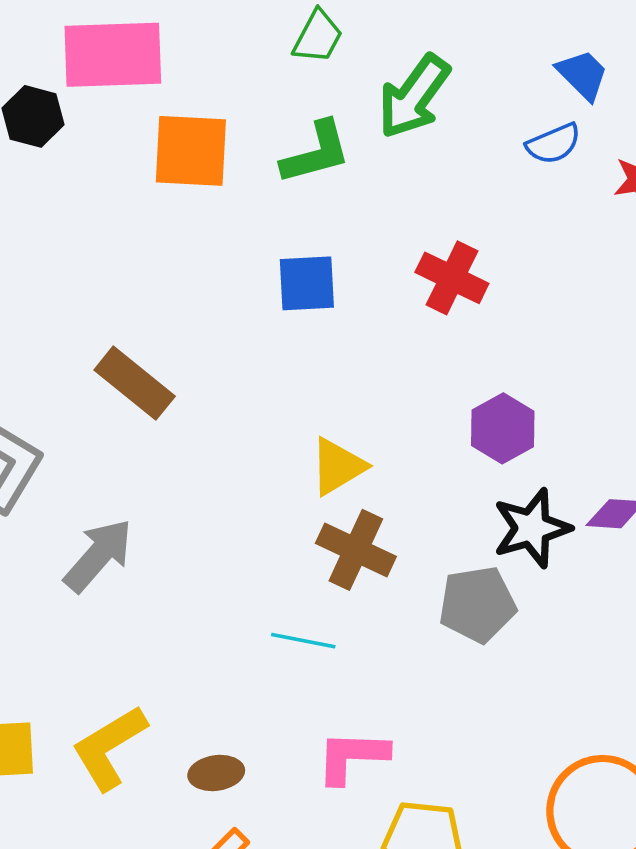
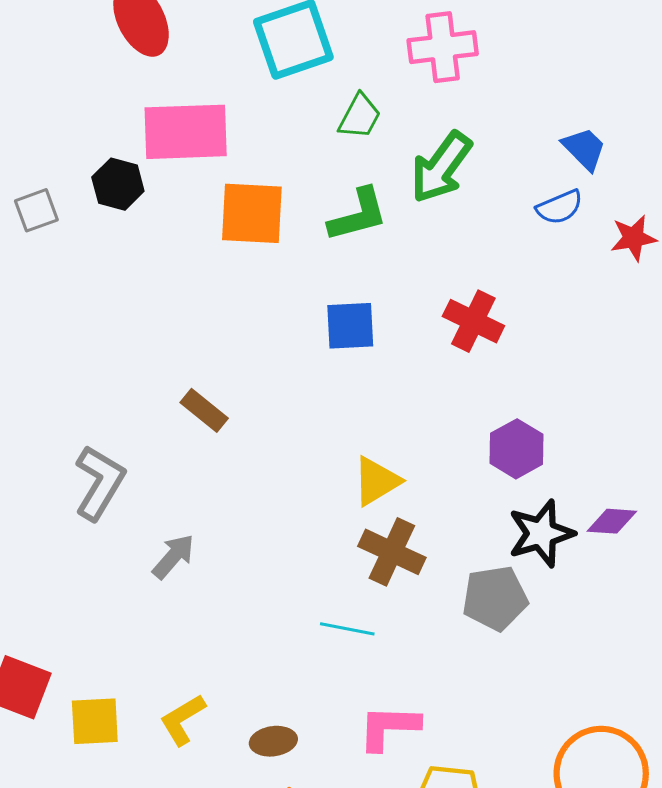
brown rectangle: (135, 383) -> (204, 410), size x0.7
gray arrow: (98, 555) -> (173, 557), size x0.7
yellow L-shape: (109, 748) -> (183, 720), size x0.7

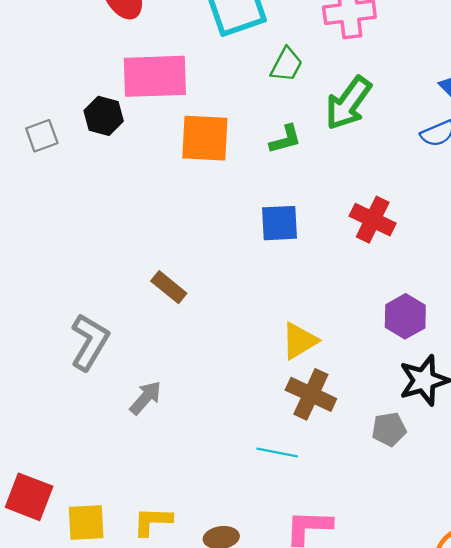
green L-shape: (358, 215) -> (285, 139), size x0.7
gray pentagon: (495, 598) -> (389, 429), size x0.7
yellow L-shape: (183, 720) -> (153, 521), turned 33

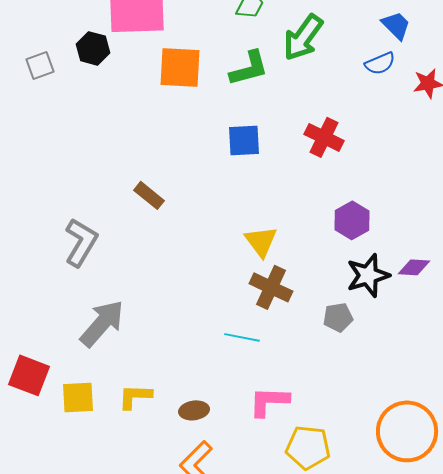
green L-shape: (285, 139) -> (249, 68), size x1.4
yellow triangle: (299, 341) -> (261, 241), turned -36
gray arrow: (146, 398) -> (102, 323), moved, size x1.6

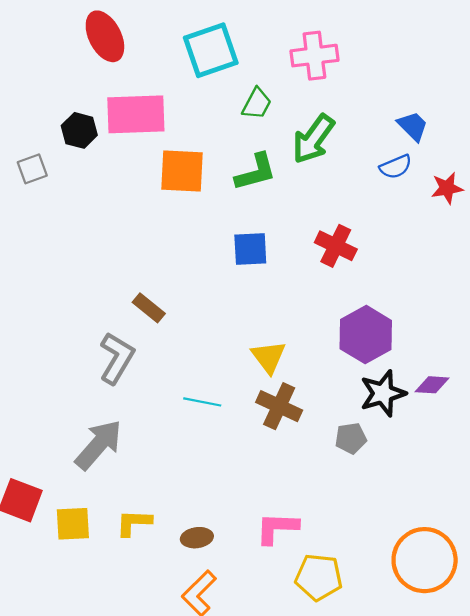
black hexagon: (93, 48) -> (79, 130), moved
purple hexagon: (352, 220) -> (366, 335), size x1.4
gray L-shape: (81, 242) -> (117, 358), moved
cyan line: (242, 337) -> (202, 402), moved

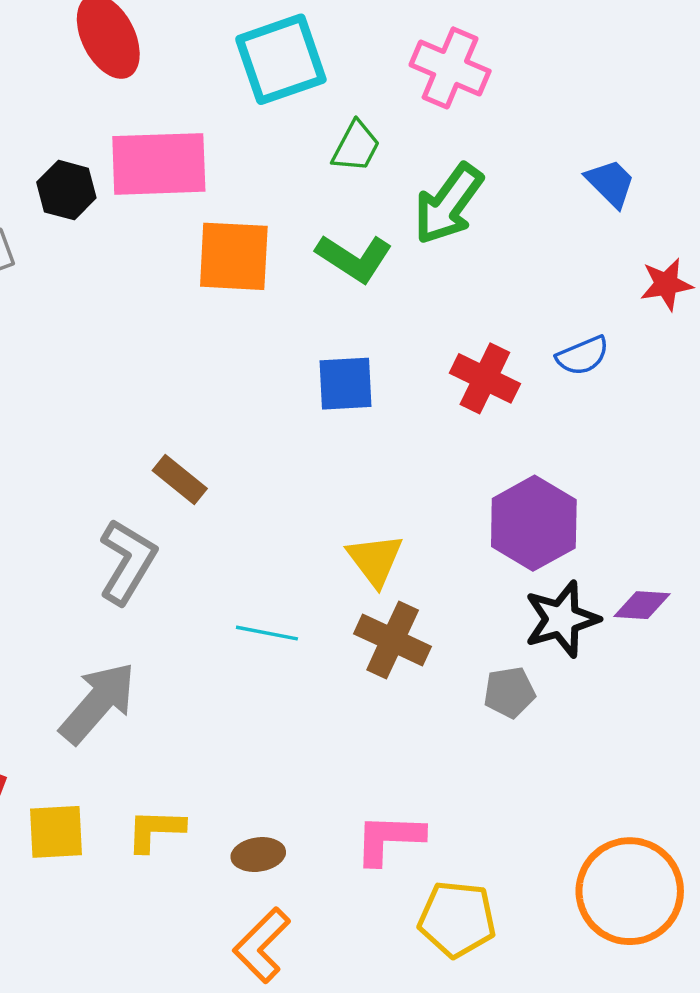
pink cross: (314, 56) -> (450, 68), turned 30
blue semicircle: (396, 167) -> (583, 356), moved
green L-shape: (256, 172) -> (354, 258), turned 48

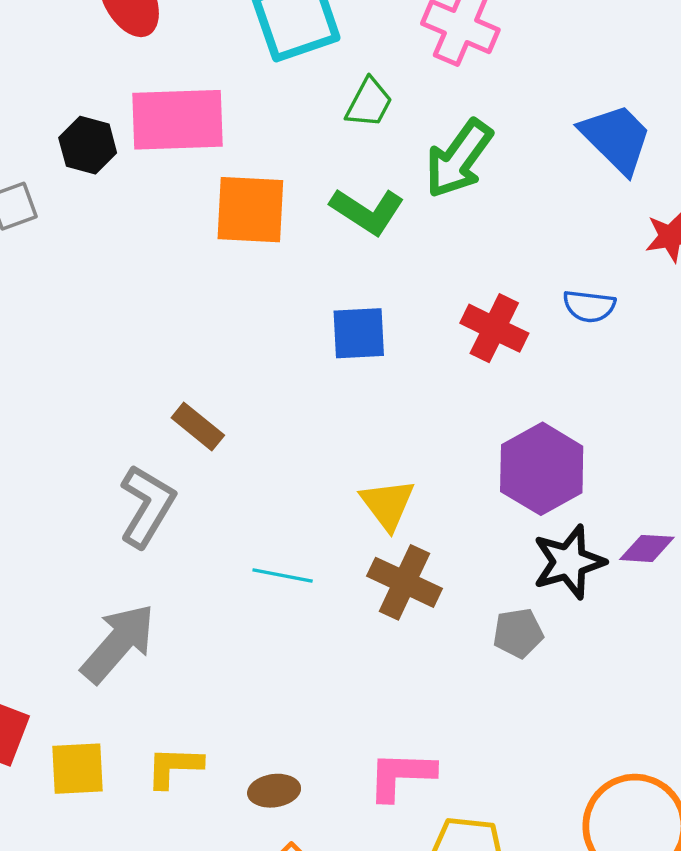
blue trapezoid: (611, 183) -> (616, 138), size x1.5
blue semicircle: (583, 356) -> (589, 306), turned 30

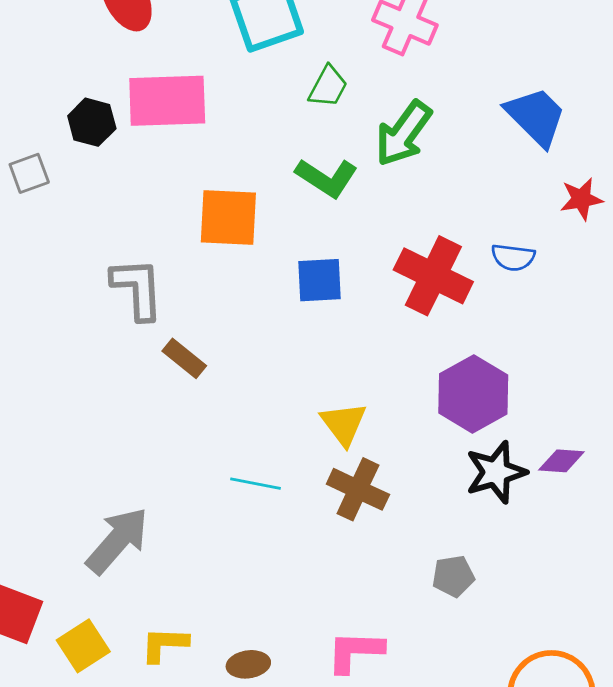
orange square: (250, 210) -> (228, 217), moved
red cross: (494, 328) -> (433, 276), size x1.4
gray L-shape: (147, 506) -> (137, 289), moved, turned -34
gray pentagon: (518, 633) -> (453, 576), moved
yellow square: (78, 769) -> (83, 646), turned -30

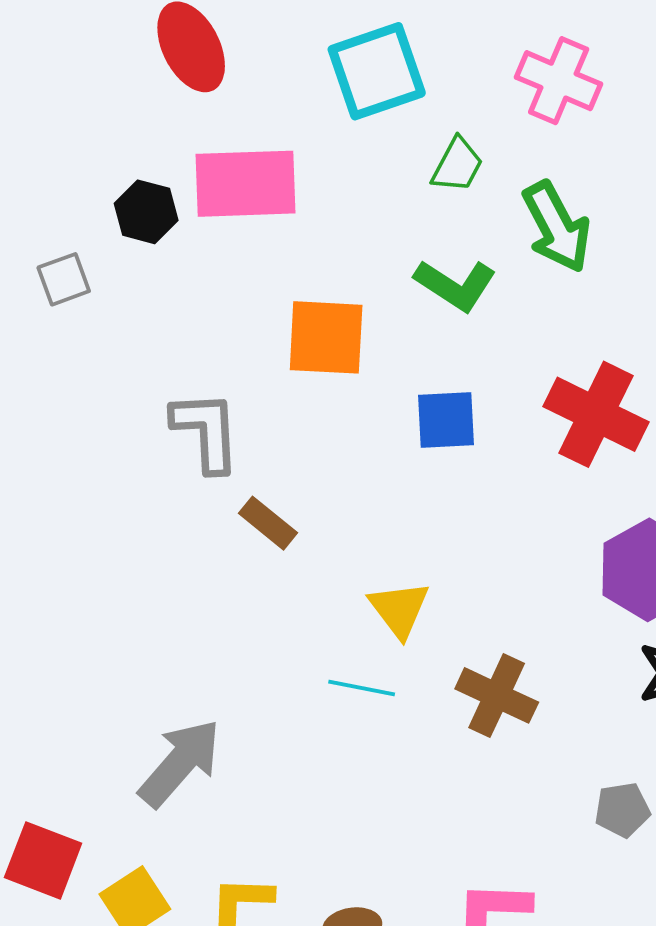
green arrow: (403, 134) -> (557, 227), turned -64
yellow triangle: (344, 424) -> (399, 609), moved

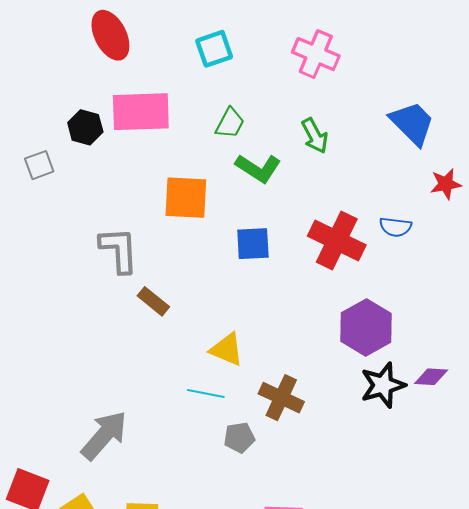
cyan square: (377, 71) -> (214, 49), size x0.7
green trapezoid: (457, 165) -> (230, 123), moved
green arrow: (557, 227) -> (315, 136), size x0.7
yellow triangle: (399, 609) -> (227, 349), turned -30
gray pentagon: (622, 810) -> (239, 437), moved

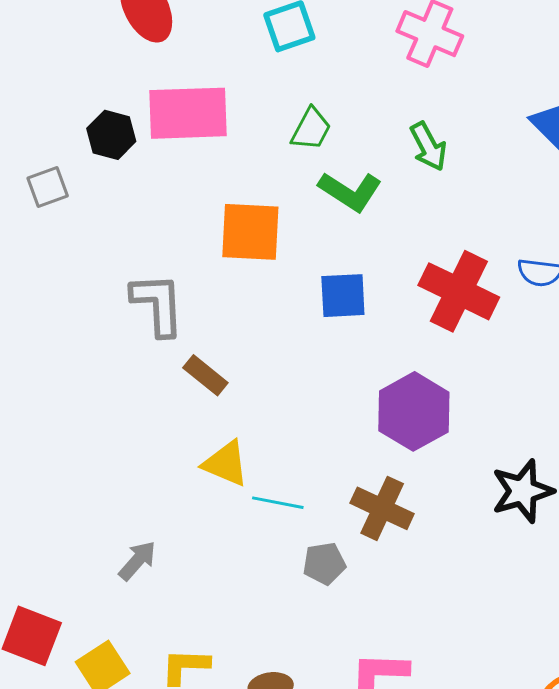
purple hexagon: (366, 327) -> (414, 411), moved
yellow triangle: (227, 349) -> (226, 464), moved
gray arrow: (104, 435) -> (137, 561), size x0.6

